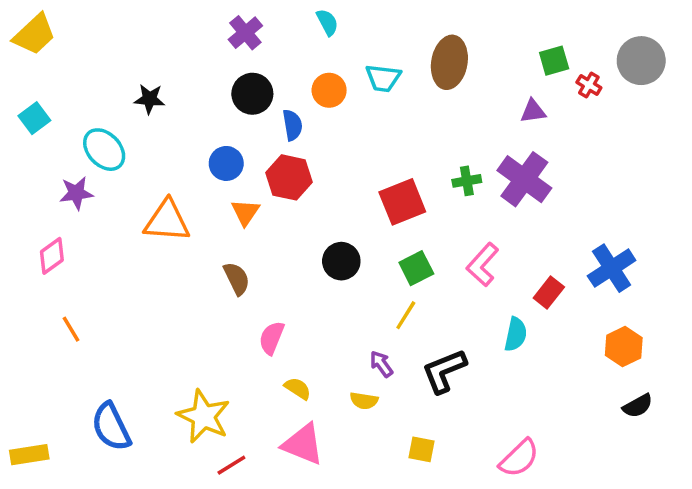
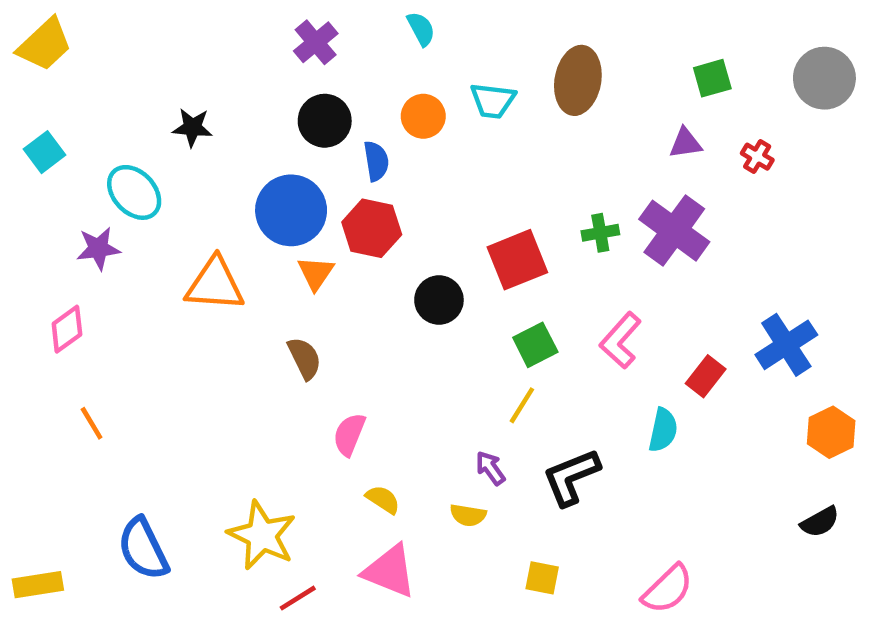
red cross: (589, 85) -> (757, 157), moved
blue circle: (226, 163) -> (291, 210), size x1.6
black circle: (341, 261) -> (439, 300), moved
orange hexagon: (624, 347) -> (831, 432), moved

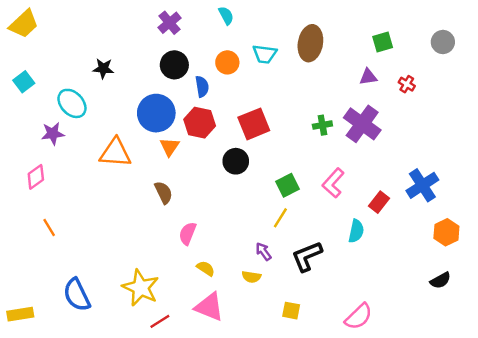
gray circle: (824, 78) -> (443, 42), size x0.7
red square: (517, 260) -> (254, 124), moved

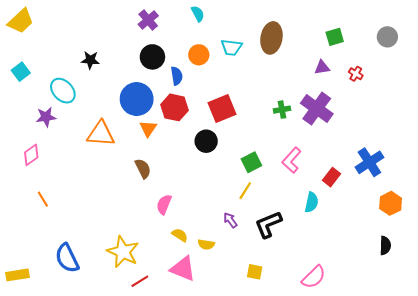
yellow semicircle: (251, 277) -> (206, 244), moved
black semicircle: (440, 280) -> (385, 245), turned -60

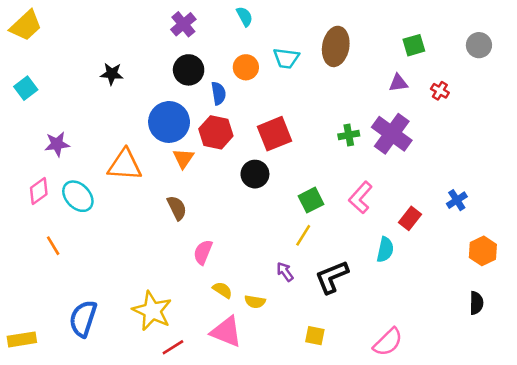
cyan ellipse: (63, 91) -> (78, 196), moved
blue cross: (369, 162) -> (457, 200), size x0.6
blue semicircle: (67, 258) -> (83, 319), turned 44

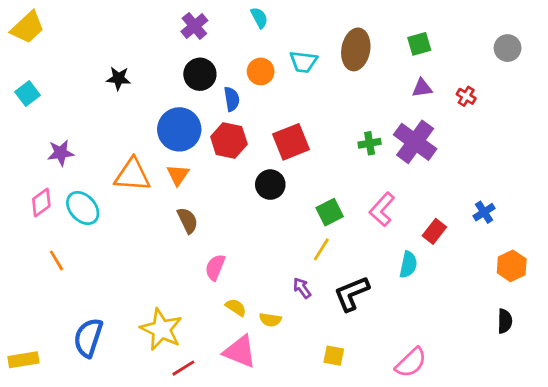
green square: (414, 45) -> (419, 44), moved
orange triangle: (183, 158) -> (178, 175), moved

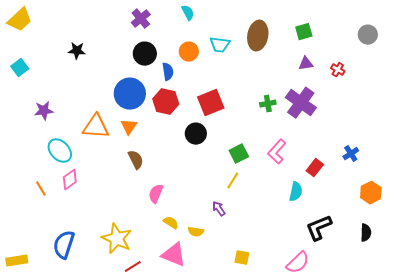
black star: (119, 78) -> (77, 51), moved
pink diamond: (41, 203) -> (70, 180), moved
black L-shape: (352, 294) -> (319, 228), moved

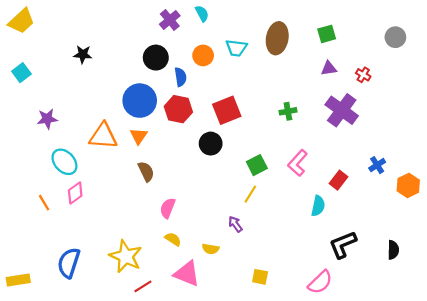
purple cross: (141, 19) -> (170, 20), moved
purple cross: (301, 103) -> (342, 110), moved
orange hexagon: (371, 193) -> (408, 185), moved
yellow semicircle: (171, 223) -> (173, 239), moved

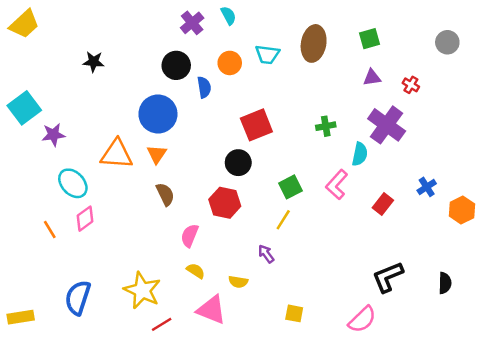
cyan square: (21, 73) -> (24, 108), moved, size x1.5
red hexagon: (178, 109) -> (225, 203), moved
cyan semicircle: (318, 206) -> (360, 154), moved

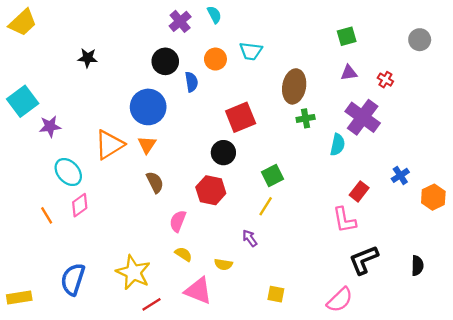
brown ellipse: (314, 43) -> (294, 86), moved
orange triangle: (117, 154) -> (109, 145), turned -36
pink L-shape: (337, 185) -> (344, 220), moved, turned -52

